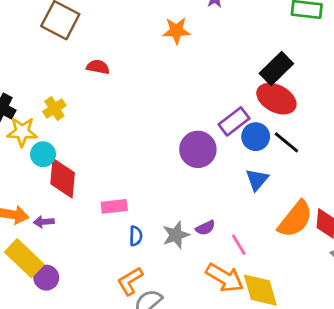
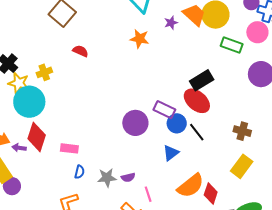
purple rectangle: (234, 121) -> (164, 110), turned 50
cyan circle: (43, 154) -> (29, 102), size x1.8
red diamond: (63, 178) -> (37, 137), moved

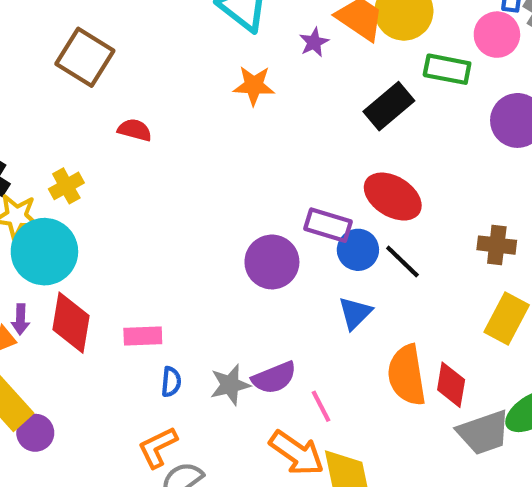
black rectangle: (202, 80) -> (389, 106), moved
purple arrow: (19, 148) -> (20, 319), moved, turned -88
purple semicircle: (128, 177) -> (274, 378), size x1.5
orange semicircle: (191, 186) -> (407, 375), turned 128

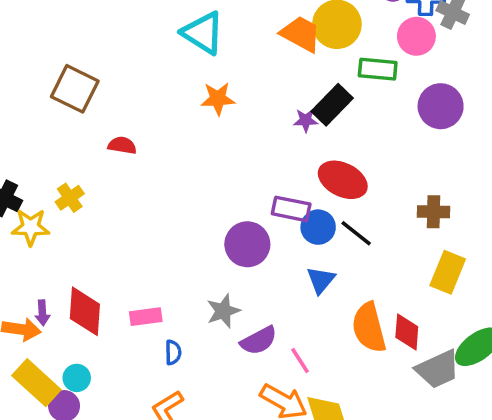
purple star: (314, 42) -> (306, 120), moved, turned 30
cyan circle: (44, 252) -> (77, 378), moved, size x0.5
gray star: (230, 385) -> (223, 311), moved

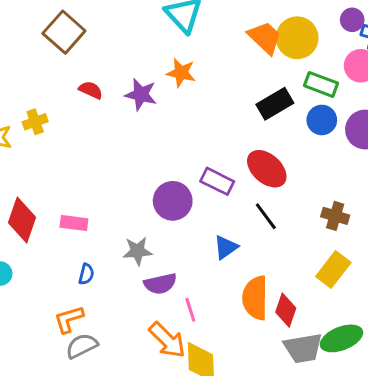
purple star: (306, 120) -> (141, 94), moved, size x1.5
blue circle: (318, 227) -> (322, 120), moved
pink rectangle: (146, 317) -> (74, 223), moved

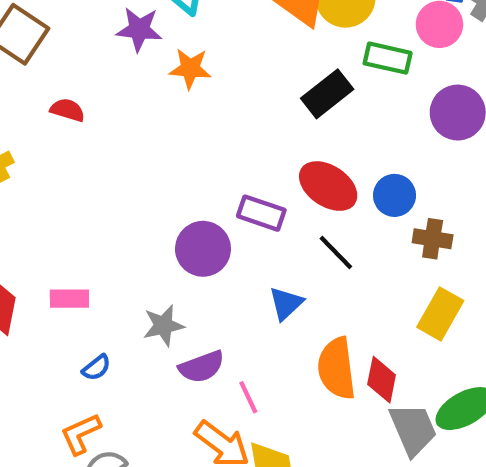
purple star: (141, 94) -> (139, 29), moved
blue circle: (322, 120) -> (394, 195), moved
blue semicircle: (86, 274) -> (96, 368), turned 45
gray trapezoid: (303, 348) -> (413, 429), turned -96

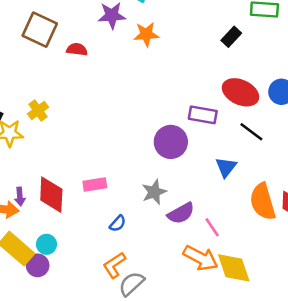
black rectangle: (327, 94) -> (231, 37), size x0.7
red semicircle: (67, 110) -> (77, 49), moved

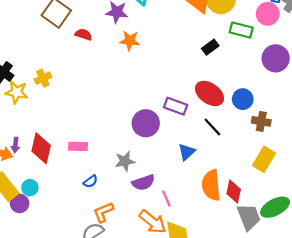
orange star: (146, 34) -> (130, 41), moved
orange L-shape: (114, 265) -> (103, 212), moved

